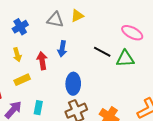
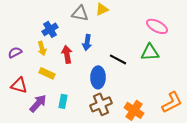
blue cross: (20, 27) -> (50, 29), moved
black line: (102, 52) -> (118, 59), moved
yellow rectangle: (22, 80) -> (47, 73), turned 49

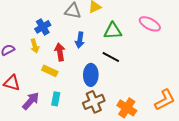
green triangle: (150, 52) -> (113, 31), moved
yellow rectangle: (47, 73) -> (50, 71), moved

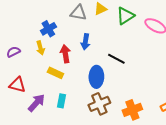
green triangle: (113, 31) -> (125, 16), moved, turned -30
orange cross: (127, 108) -> (132, 110), turned 36

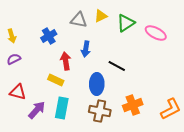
yellow arrow: (40, 48) -> (12, 36), moved
cyan rectangle: (61, 101) -> (62, 108), size x1.5
brown cross: (99, 104) -> (100, 111), turned 35
orange cross: (132, 110) -> (133, 105), moved

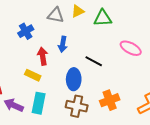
green triangle: (126, 23) -> (103, 18), turned 30
pink ellipse: (156, 33) -> (131, 48), moved
purple arrow: (37, 110) -> (14, 105), turned -108

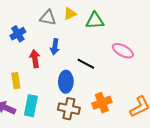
yellow rectangle: (33, 75) -> (16, 81), moved, turned 56

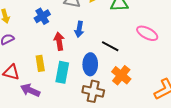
orange cross: (102, 103) -> (121, 75), moved, turned -30
cyan rectangle: (31, 106) -> (62, 72), moved

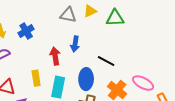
blue cross: (42, 16) -> (26, 31), moved
pink ellipse: (147, 33) -> (143, 83), moved

